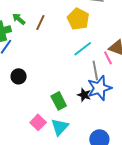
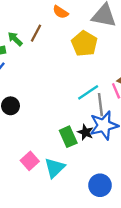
brown line: (40, 22) -> (36, 33), moved
cyan line: (83, 49) -> (88, 92), moved
green rectangle: (59, 101) -> (68, 137), moved

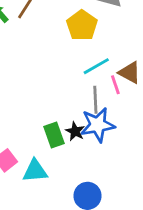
cyan line: (88, 92) -> (96, 66), moved
cyan triangle: (55, 168) -> (35, 171), turned 35

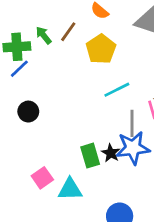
yellow pentagon: (82, 25) -> (101, 49), moved
cyan line: (96, 66) -> (117, 90), moved

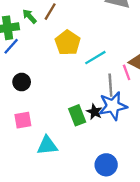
yellow pentagon: (101, 49) -> (68, 43), moved
pink square: (42, 178) -> (23, 120), moved, turned 30
cyan triangle: (70, 189) -> (47, 145), moved

